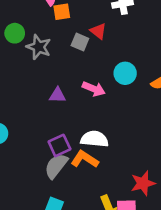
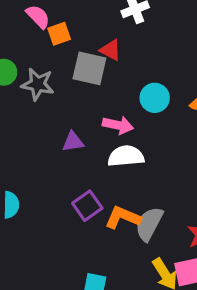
gray square: (80, 42) -> (89, 68), size x1.5
white semicircle: (94, 139) -> (126, 156), moved
gray semicircle: (56, 166) -> (149, 224), moved

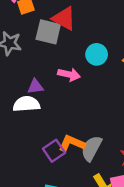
red triangle: (111, 50) -> (64, 18), size x1.5
white semicircle: (126, 156) -> (26, 104), moved
purple square: (87, 206) -> (54, 151), moved

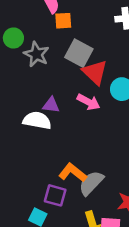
red triangle: (64, 18) -> (95, 72), moved
purple square: (54, 151) -> (55, 195), moved, turned 35

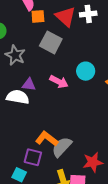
gray star: (36, 54) -> (15, 55), moved
red triangle: (95, 72) -> (66, 17), moved

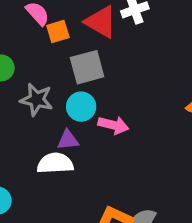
gray square: (51, 42) -> (87, 67), turned -30
cyan circle: (86, 71) -> (81, 107), moved

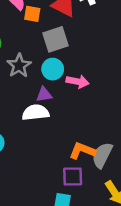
orange square: (58, 32) -> (32, 14), turned 30
gray star: (37, 100) -> (19, 66), turned 30

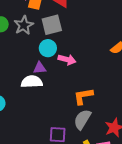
gray star: (19, 66) -> (24, 25), moved
orange L-shape: (82, 151) -> (83, 96), moved, turned -35

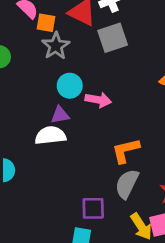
gray star: (24, 25) -> (56, 46), moved
gray square: (52, 25) -> (113, 38), moved

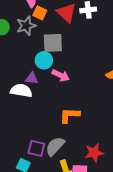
gray square: (113, 38) -> (53, 43), moved
gray star: (56, 46) -> (26, 26), moved
gray semicircle: (127, 184) -> (55, 146), moved

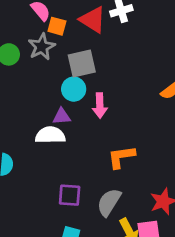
pink arrow: (61, 75) -> (100, 105), turned 72
purple square: (36, 148) -> (70, 195), moved

